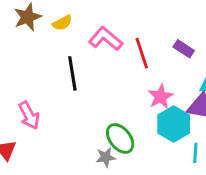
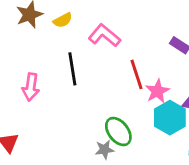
red line: (142, 53) -> (136, 74), moved
pink arrow: (29, 115) -> (31, 87), moved, turned 36

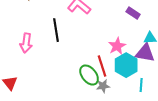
red line: (136, 74) -> (102, 66), moved
gray star: (104, 150) -> (103, 86), moved

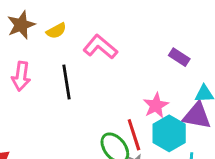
pink arrow: (26, 43) -> (21, 76), moved

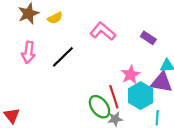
pink L-shape: (100, 47) -> (103, 31), moved
black line: (67, 82) -> (63, 57), turned 55

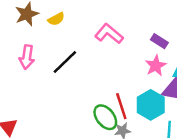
pink star: (131, 75) -> (156, 66), moved

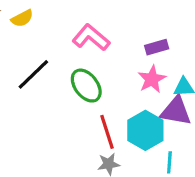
purple rectangle: (159, 41) -> (157, 47), turned -49
green ellipse: (105, 117) -> (86, 86), moved

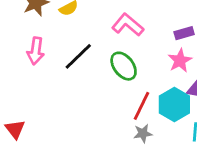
red line: (107, 132) -> (141, 106), turned 44

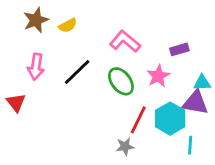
pink star: (180, 61) -> (158, 76), moved
red triangle: (15, 129) -> (16, 103), moved
gray star: (143, 133) -> (125, 146), moved

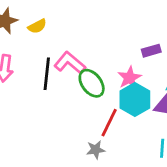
pink L-shape: (125, 41) -> (70, 63), moved
black line: (77, 72) -> (47, 74), turned -40
cyan hexagon: (170, 119) -> (135, 100), moved

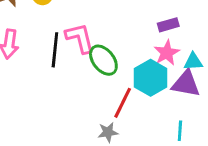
pink L-shape: (70, 63) -> (80, 38), turned 36
pink star: (130, 78) -> (167, 53), moved

